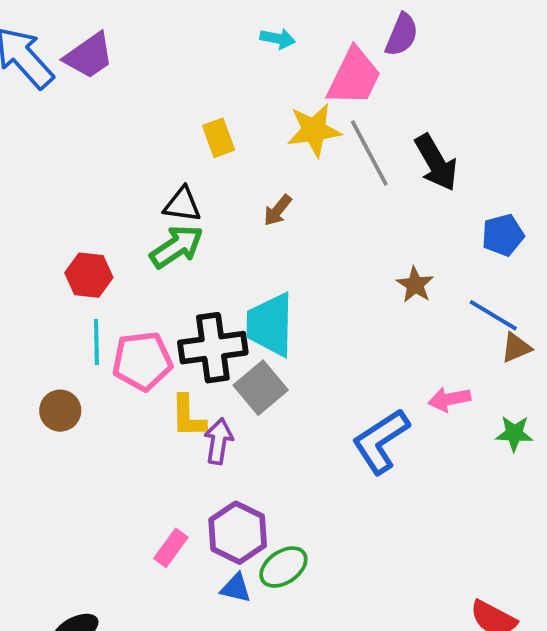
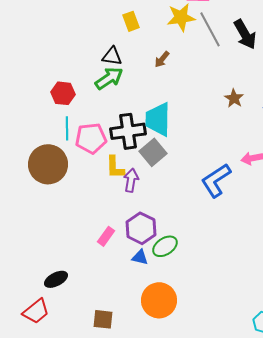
brown circle: (60, 411) -> (48, 164), size x1.8

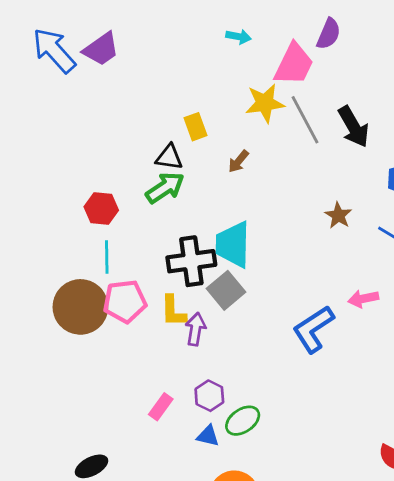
yellow rectangle: (131, 21) -> (195, 127), moved
pink pentagon: (91, 138) -> (125, 301), moved
purple hexagon: (141, 228) -> (209, 396), size x0.7

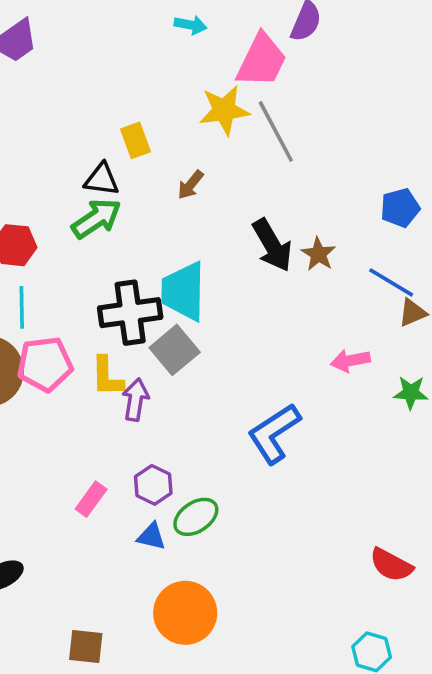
black arrow: (354, 127) -> (272, 245), moved
blue L-shape: (313, 329) -> (274, 433), moved

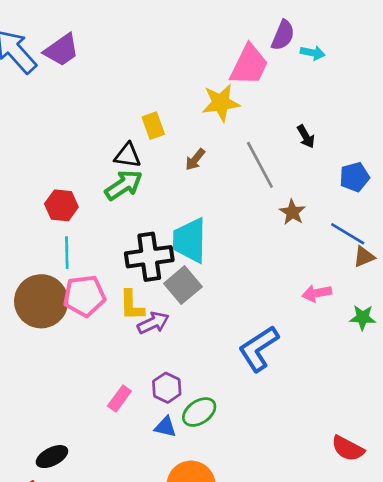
cyan arrow: (191, 25) -> (313, 53), moved
gray line: (276, 131) -> (260, 165), moved
black arrow: (272, 245) -> (306, 137), moved, size x0.6
purple arrow: (135, 400) -> (153, 323), turned 56

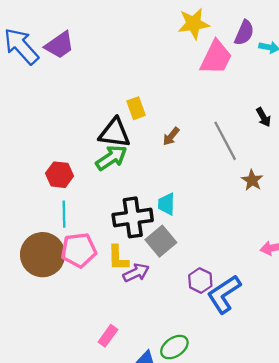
yellow star: (221, 103) -> (194, 24), moved
black triangle: (128, 155) -> (115, 133), size x1.4
cyan trapezoid: (190, 241) -> (167, 204), size x0.6
purple hexagon: (167, 388) -> (200, 281), moved

